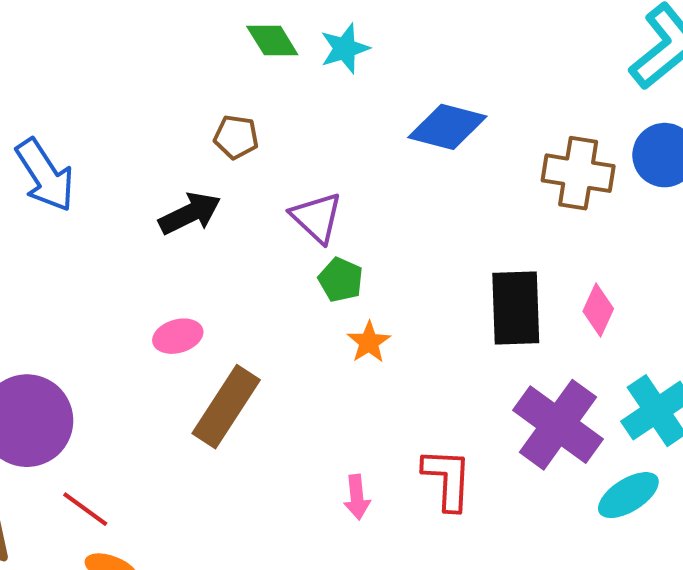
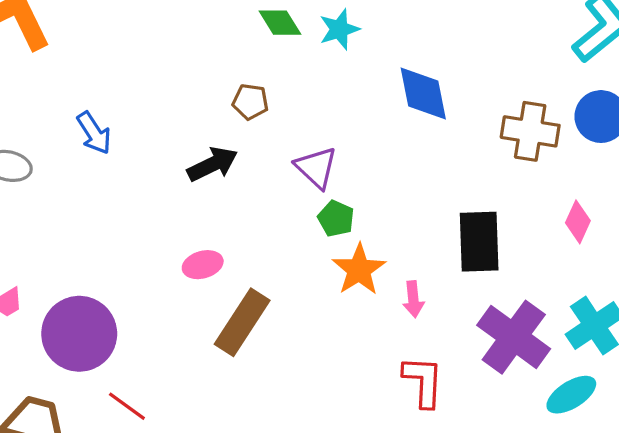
blue diamond: (447, 127) -> (423, 93), turned 64
blue arrow: (45, 175) -> (94, 133), size x0.7
pink diamond: (598, 310) -> (578, 222), moved
orange star: (369, 342) -> (359, 270), size x1.5
pink arrow: (357, 497) -> (413, 299), moved

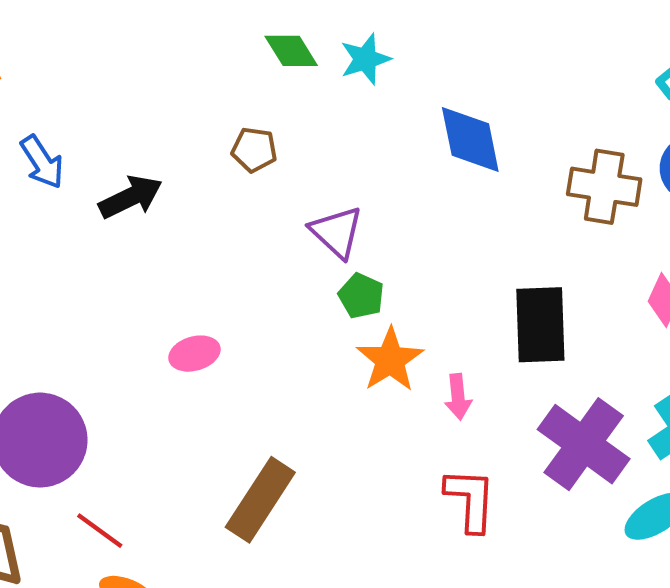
blue arrow: (94, 133) -> (42, 162), moved
black arrow: (213, 164) -> (131, 197), moved
brown rectangle: (242, 322) -> (260, 500), moved

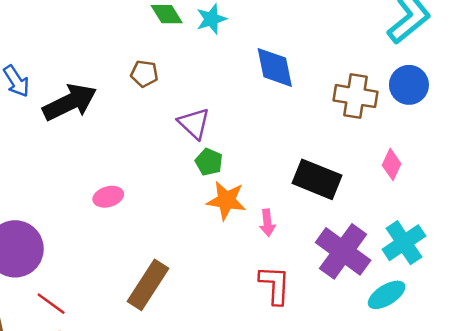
black arrow: (131, 197) -> (70, 102), size x1.4
black rectangle: (540, 325) -> (317, 179), turned -66
orange star: (390, 360) -> (226, 200), turned -30

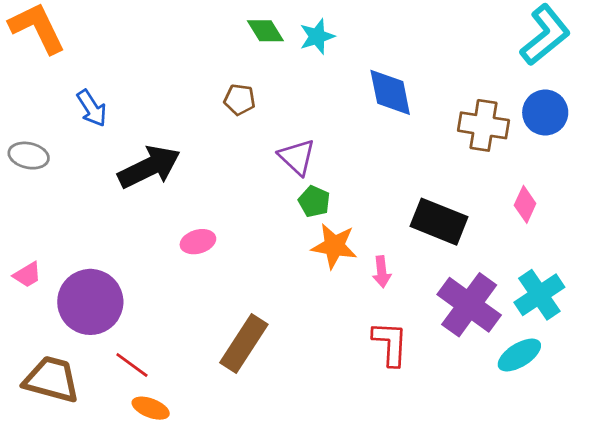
black arrow: (70, 102) -> (149, 167), moved

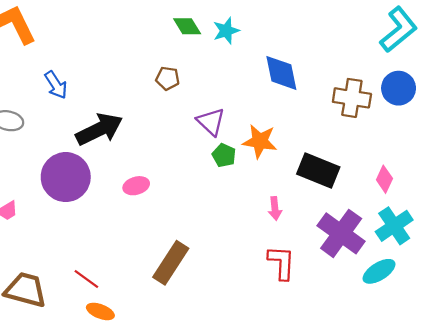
pink diamond: (525, 204) -> (384, 179), moved
orange star: (334, 246) -> (260, 141), moved
purple circle: (90, 302) -> (66, 177), moved

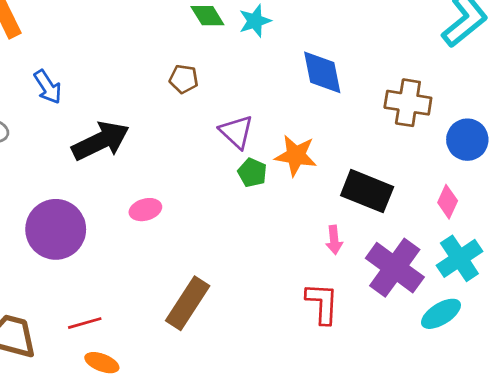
blue circle: (399, 88) -> (467, 140), moved
purple circle: (66, 177) -> (56, 229), moved
pink arrow: (275, 208) -> (334, 240), moved
red line: (86, 279) -> (85, 323), turned -52

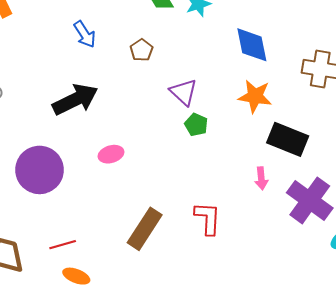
brown pentagon: (184, 79) -> (141, 50), turned 30
blue arrow: (48, 87) -> (85, 34), moved
orange star: (296, 155) -> (255, 96), moved
red L-shape: (322, 303) -> (208, 218), moved

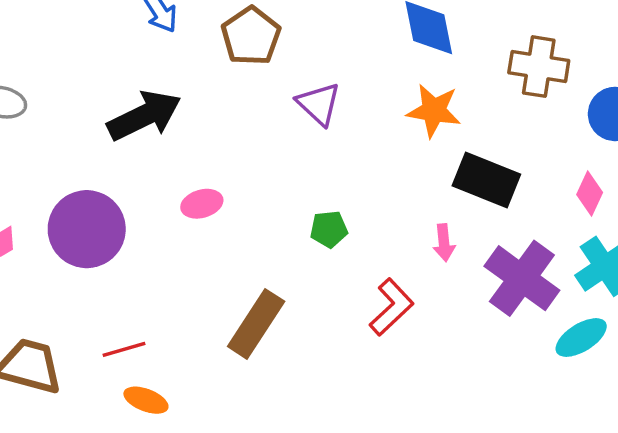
brown pentagon: (141, 50) -> (251, 36), size x1.6
green pentagon: (196, 125) -> (329, 229), moved, turned -30
red L-shape: (208, 218) -> (391, 307), moved, turned 44

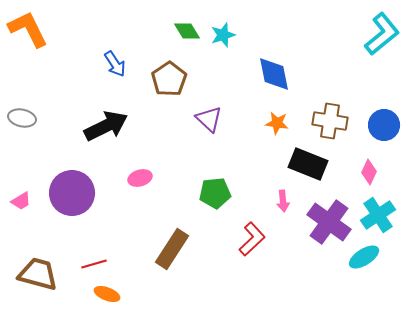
brown cross: (539, 67) -> (330, 121), moved
orange star: (434, 111) -> (277, 123), size x0.7
green pentagon: (329, 229) -> (215, 193), size x1.4

